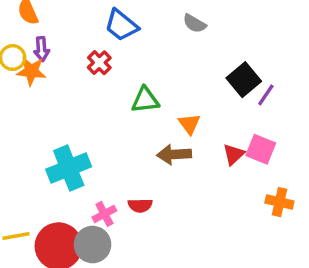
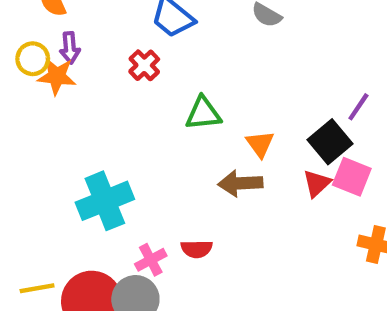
black square: (244, 80) -> (330, 142), moved

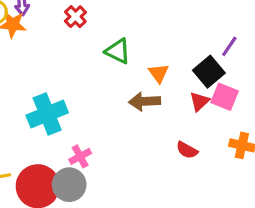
green triangle: (203, 113) -> (118, 51), turned 32
red semicircle: (197, 249) -> (187, 150), moved, turned 30

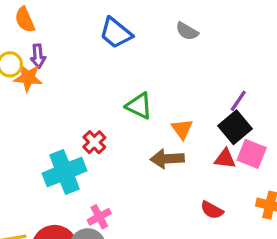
red cross: (75, 17) -> (94, 142), moved
purple line: (229, 46) -> (238, 101), moved
red triangle: (199, 101) -> (225, 159), turned 50

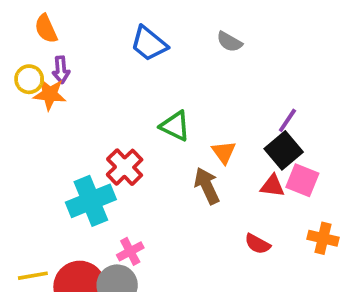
red cross: (94, 142) -> (125, 167), size x1.4
brown arrow: (167, 159) -> (207, 186), turned 68

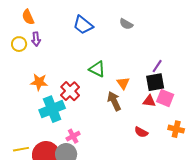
orange star: (50, 94) -> (39, 82), moved
black square: (284, 150) -> (155, 82), turned 30

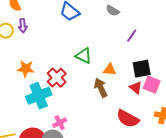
purple line: (157, 66) -> (132, 36), moved
orange triangle: (123, 83) -> (110, 70), turned -48
red triangle: (149, 101) -> (136, 88), turned 32
red semicircle: (141, 132) -> (128, 119), size x1.6

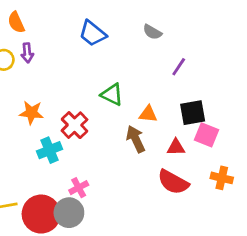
red triangle: (136, 88) -> (176, 147), moved, turned -40
cyan cross: (39, 96) -> (49, 150), size x0.7

